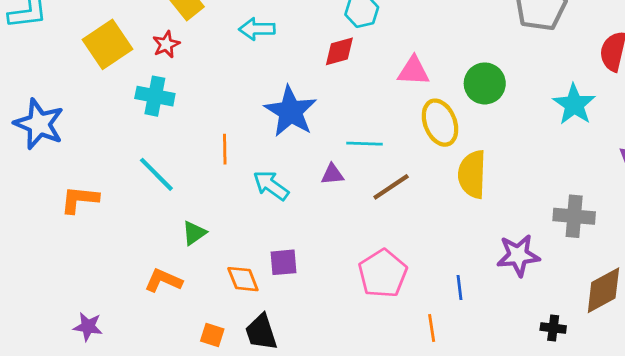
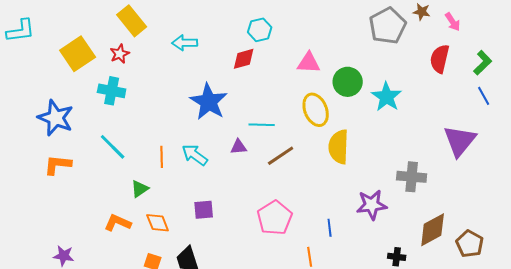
pink triangle: (413, 71) -> (309, 63), moved
cyan star: (574, 104) -> (387, 97), moved
blue star: (39, 124) -> (56, 118), moved
orange line: (225, 149) -> (162, 157), moved
orange diamond: (243, 279) -> (158, 223), moved

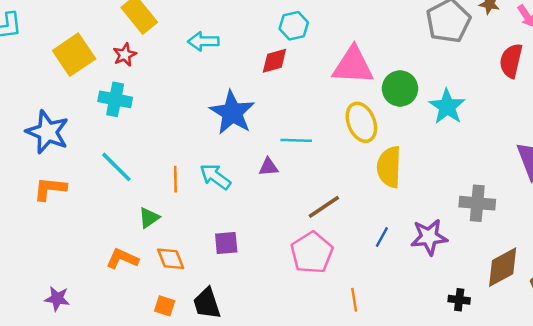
pink triangle: (309, 63) -> (353, 66), size x1.5
brown line: (281, 156) -> (324, 207), moved
blue line: (330, 228) -> (382, 237), moved, turned 36

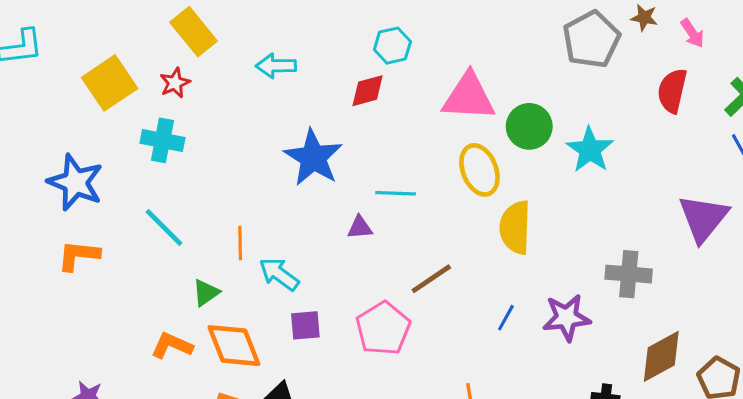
cyan arrow: (215, 177) -> (279, 274), moved
pink pentagon: (312, 253) -> (383, 328), moved
orange diamond: (171, 259) -> (234, 346), size x1.5

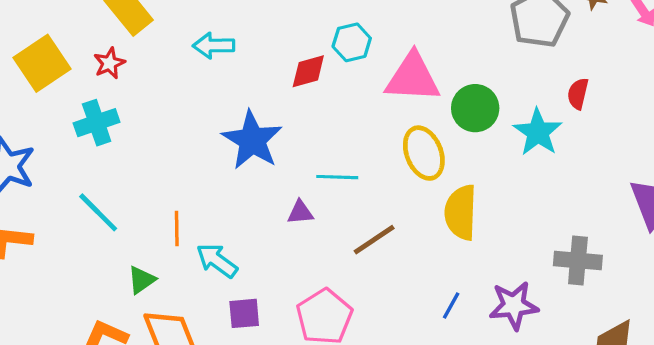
cyan hexagon: (392, 46) -> (352, 42), moved
red semicircle: (672, 91) -> (578, 94), moved, size x0.7
cyan cross: (162, 140) -> (97, 123), turned -30
brown line: (431, 279) -> (374, 240), moved

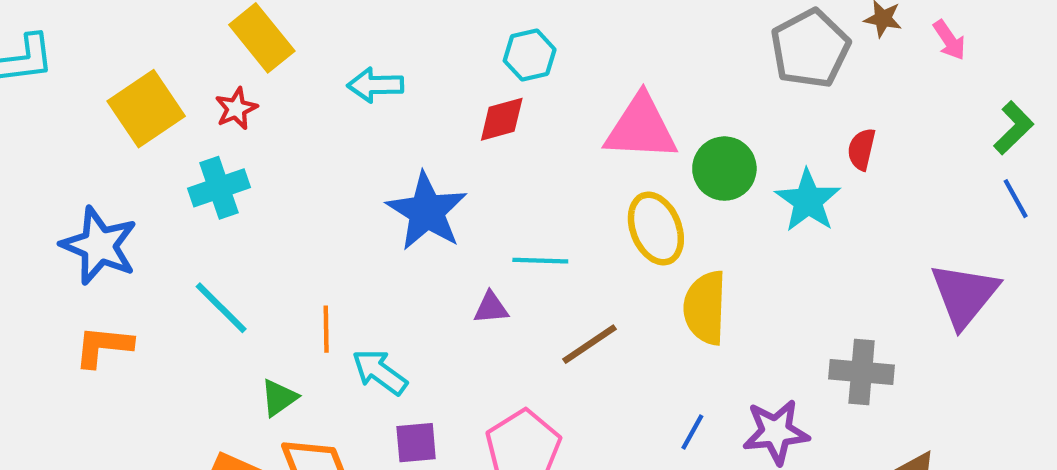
cyan hexagon: (352, 42) -> (530, 55), moved

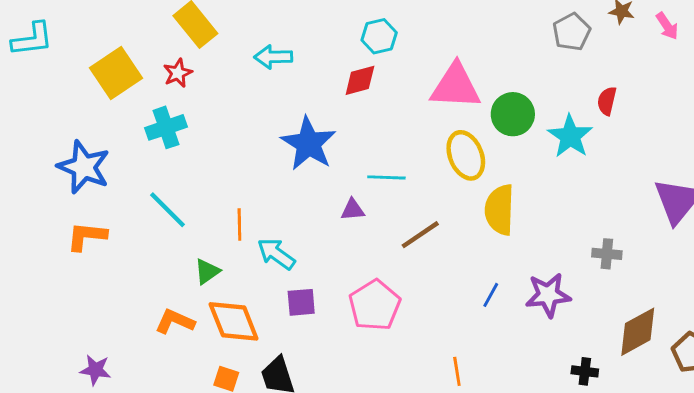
gray pentagon: (810, 49) -> (572, 32), size x0.7
gray cross: (862, 372) -> (607, 254), size x0.7

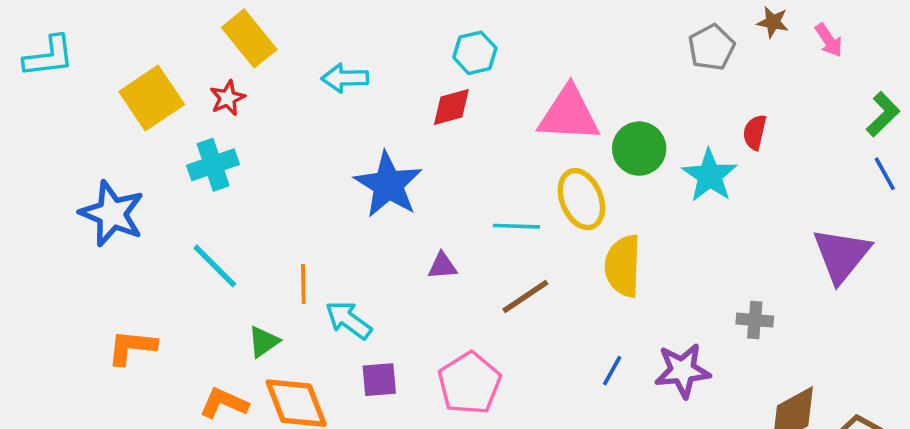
cyan line: (386, 177) -> (516, 226), moved
orange L-shape: (87, 236) -> (132, 347), moved

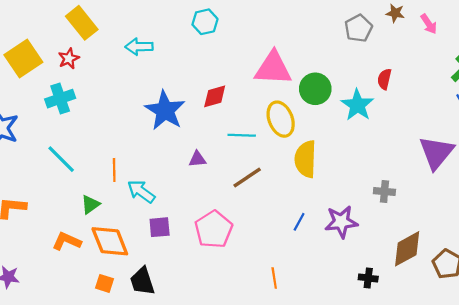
cyan hexagon: (475, 53) -> (205, 22), moved
red diamond: (451, 107) -> (215, 96), moved

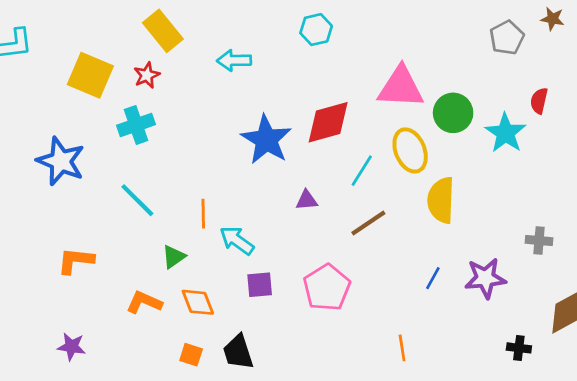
yellow square: (23, 59) -> (90, 75), turned -33
red diamond: (215, 96) -> (328, 122), size x1.5
cyan line: (242, 135) -> (362, 171), turned -60
orange diamond: (110, 241) -> (198, 302), size x0.7

